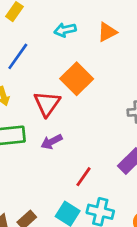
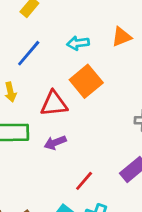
cyan arrow: (65, 30) -> (78, 43), moved
red triangle: (47, 104) -> (54, 104), turned 44

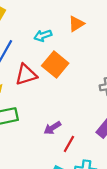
red triangle: (54, 104) -> (26, 75), moved
purple arrow: (55, 143) -> (52, 128), moved

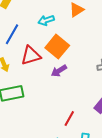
purple arrow: (52, 128) -> (59, 71), moved

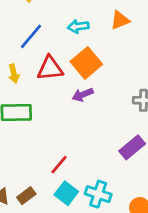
red line: (69, 118) -> (59, 165), moved

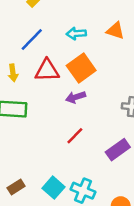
orange triangle: (120, 20) -> (115, 31), turned 36
red line: (59, 165) -> (75, 136), moved

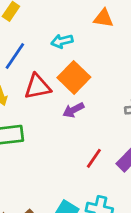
orange triangle: (115, 31) -> (103, 18), moved
red line: (75, 136) -> (94, 158), moved

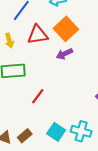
red line: (94, 158) -> (38, 96), moved

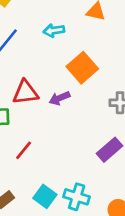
orange square: (66, 29) -> (82, 68), moved
red triangle: (38, 35) -> (25, 92), moved

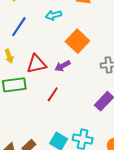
red line: (24, 150) -> (53, 94), moved

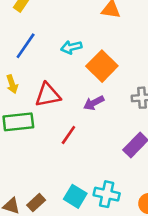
cyan arrow: (53, 15) -> (71, 47), moved
purple arrow: (63, 66) -> (94, 103), moved

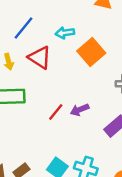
red triangle: (48, 95) -> (40, 58), moved, turned 40
purple arrow: (94, 103) -> (80, 110), moved

